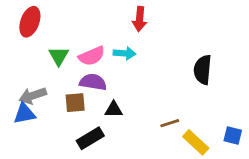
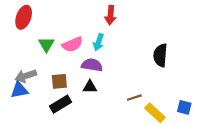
cyan arrow: (124, 53) -> (98, 42), turned 105
purple semicircle: (93, 82) -> (92, 65), moved
black rectangle: (90, 138) -> (61, 104), moved

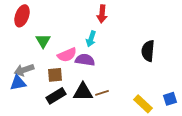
pink semicircle: (72, 44) -> (67, 55), moved
black triangle: (90, 87) -> (83, 92), moved, size x1.5
brown line: (134, 98) -> (102, 93), moved
blue square: (184, 107) -> (170, 99), turned -32

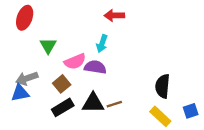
red arrow: (102, 14) -> (114, 16), turned 84
black semicircle: (148, 51) -> (163, 86), moved
brown square: (55, 75) -> (62, 84), turned -35

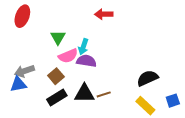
cyan arrow: (102, 44) -> (83, 47), moved
green triangle: (48, 46) -> (58, 38), moved
black semicircle: (163, 86) -> (147, 78), turned 60

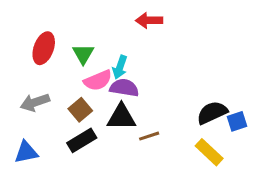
red ellipse: (22, 16) -> (44, 48), moved
blue triangle: (18, 84) -> (26, 152), moved
black triangle: (84, 93) -> (121, 117), moved
blue square: (173, 101) -> (237, 121), moved

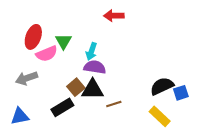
pink semicircle: (98, 80) -> (47, 54), moved
brown square: (80, 110) -> (76, 87), moved

